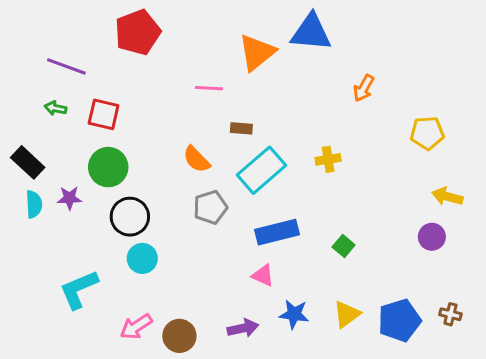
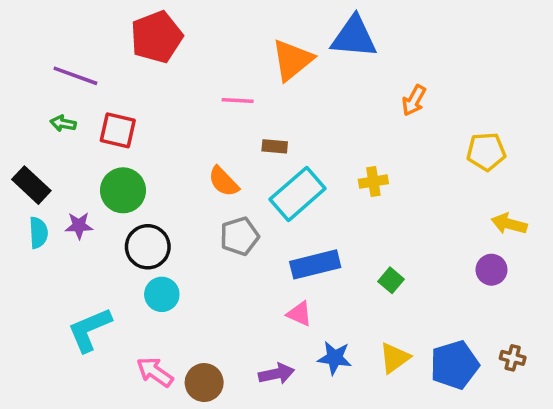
pink arrow: (136, 327) -> (155, 372), turned 68

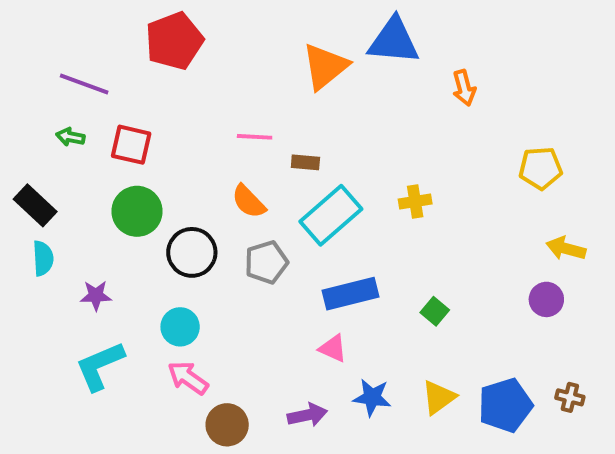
pink line: (238, 100) -> (255, 137), moved
orange arrow: (414, 100) -> (464, 88), moved, turned -44
purple star: (79, 226) -> (96, 296), moved
black circle: (148, 247) -> (192, 252), moved
pink arrow: (155, 372) -> (188, 378), moved

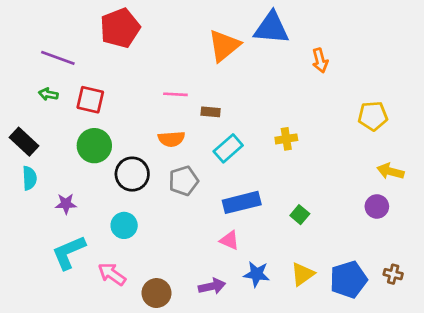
orange semicircle: (249, 201) -> (171, 139), turned -50
cyan rectangle: (331, 215) -> (228, 148), size x0.7
pink arrow: (188, 378) -> (112, 274), moved

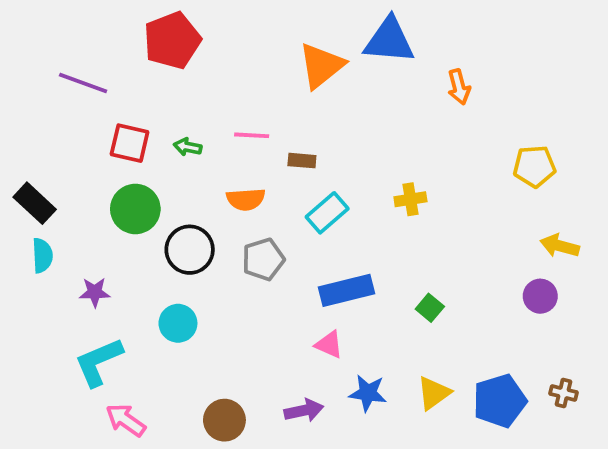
green arrow: (48, 94) -> (188, 147), moved
pink arrow: (112, 274) -> (126, 420), moved

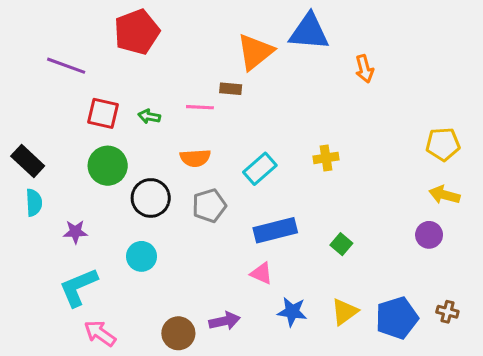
brown rectangle: (302, 161) -> (231, 89), moved
yellow pentagon: (534, 166) -> (443, 144), moved
purple arrow: (304, 410) -> (225, 321), moved

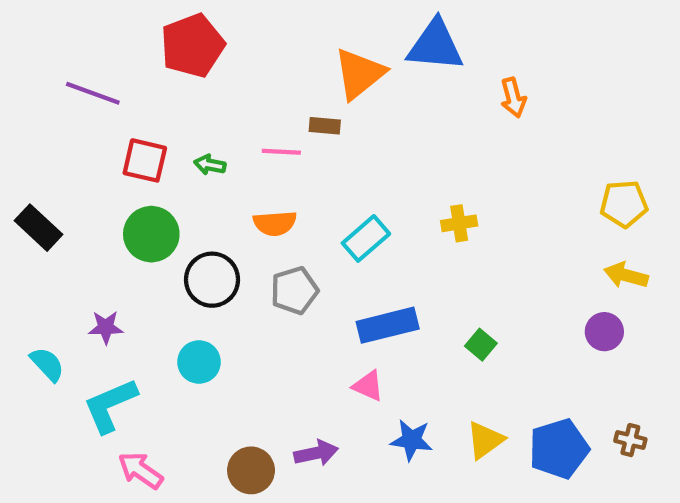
cyan semicircle: (34, 203) -> (47, 364), moved, turned -40

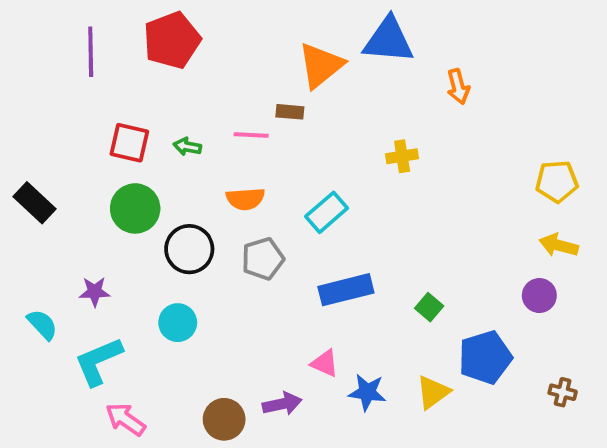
purple line: (93, 93) -> (91, 52), moved, turned 69
yellow cross: (459, 223) -> (402, 156), moved
pink triangle: (368, 386) -> (325, 363), moved
blue pentagon: (559, 449) -> (485, 357), moved

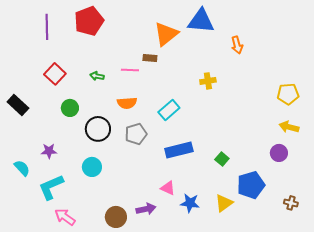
red square: (129, 143) -> (55, 74), moved, turned 30
green circle: (135, 208) -> (70, 108), size x0.7

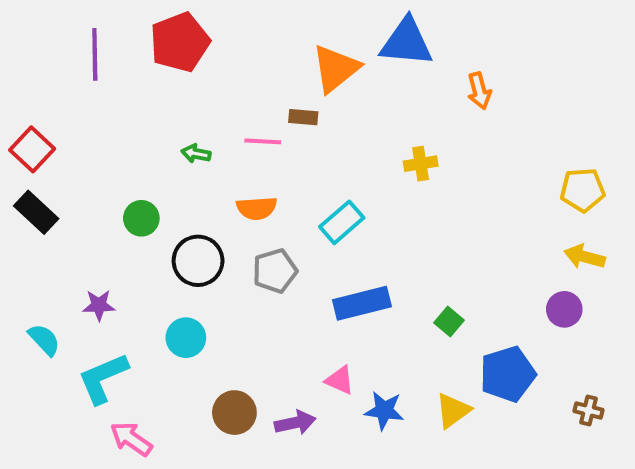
red square: (55, 74) -> (32, 149), moved
brown circle: (116, 217) -> (234, 413), moved

